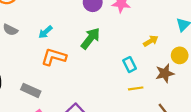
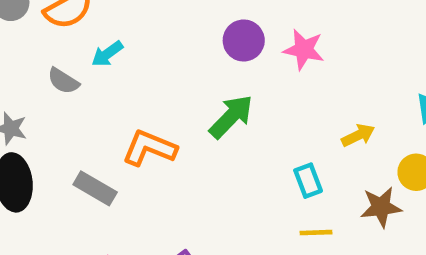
cyan arrow: (45, 32) -> (107, 54), moved
gray rectangle: (31, 90) -> (95, 188), moved

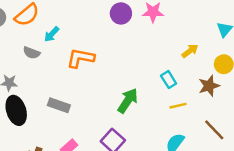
green arrow: (231, 117) -> (128, 101), moved
orange L-shape: (149, 148) -> (80, 58), moved

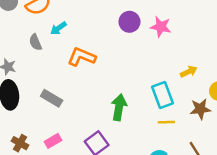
gray semicircle: (31, 53) -> (35, 42), turned 35
cyan rectangle: (169, 80) -> (163, 95), size x1.5
green arrow: (128, 101) -> (119, 107), turned -35

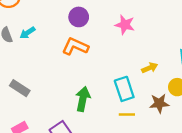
purple circle: (129, 22) -> (79, 17), moved
cyan arrow: (58, 28) -> (27, 33), moved
orange L-shape: (82, 57) -> (75, 46), moved

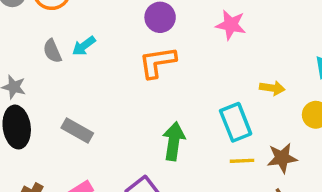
orange L-shape: (75, 46) -> (157, 62), turned -30
yellow arrow: (150, 68) -> (272, 88), turned 35
brown star: (159, 103) -> (282, 158), moved

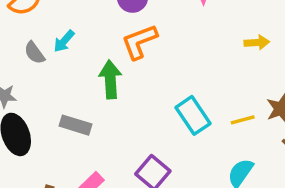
cyan rectangle: (236, 122) -> (193, 115), moved
green arrow: (174, 141) -> (110, 79), moved

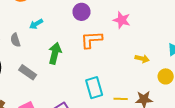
orange L-shape: (139, 42) -> (91, 40), moved
gray semicircle: (34, 53) -> (15, 40), moved

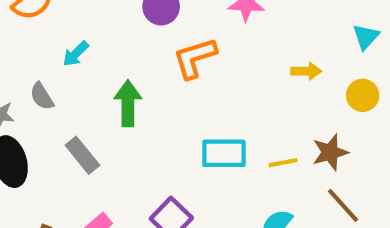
gray rectangle: (28, 72) -> (82, 155), turned 30
cyan rectangle: (94, 88) -> (224, 153), turned -60

